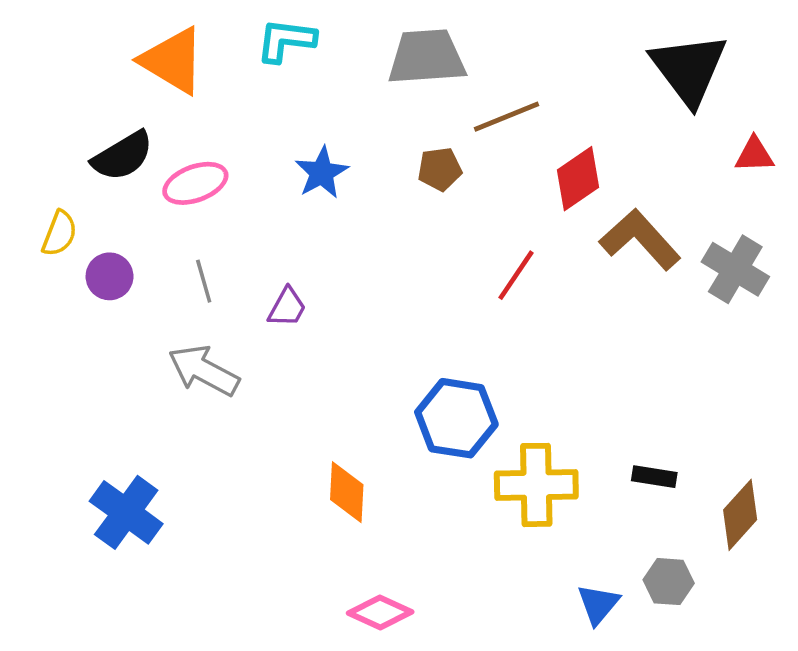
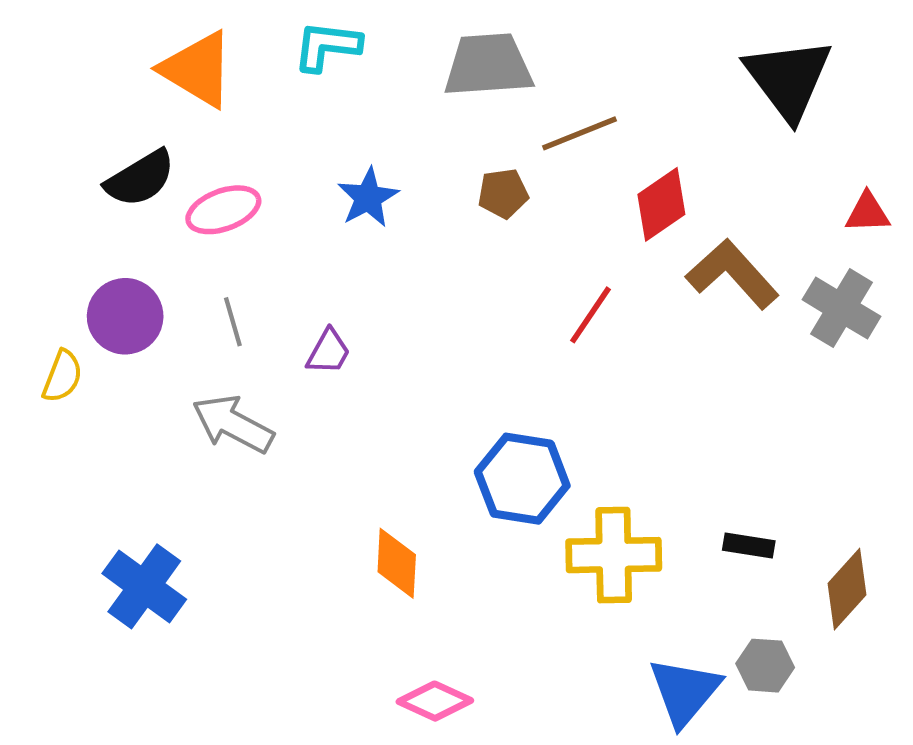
red triangle: (754, 155) -> (867, 213), moved
yellow semicircle: (59, 233) -> (62, 376), moved
purple circle: (110, 276) -> (125, 316), size x1.4
blue triangle: (598, 604) -> (685, 692), size x1.5

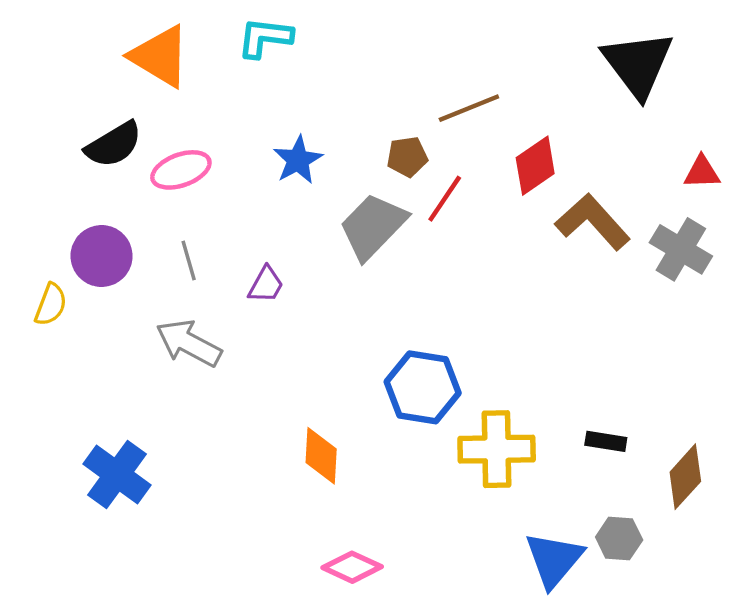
gray trapezoid: (488, 65) -> (373, 226), moved, turned -42
red line: (590, 315) -> (445, 199), moved

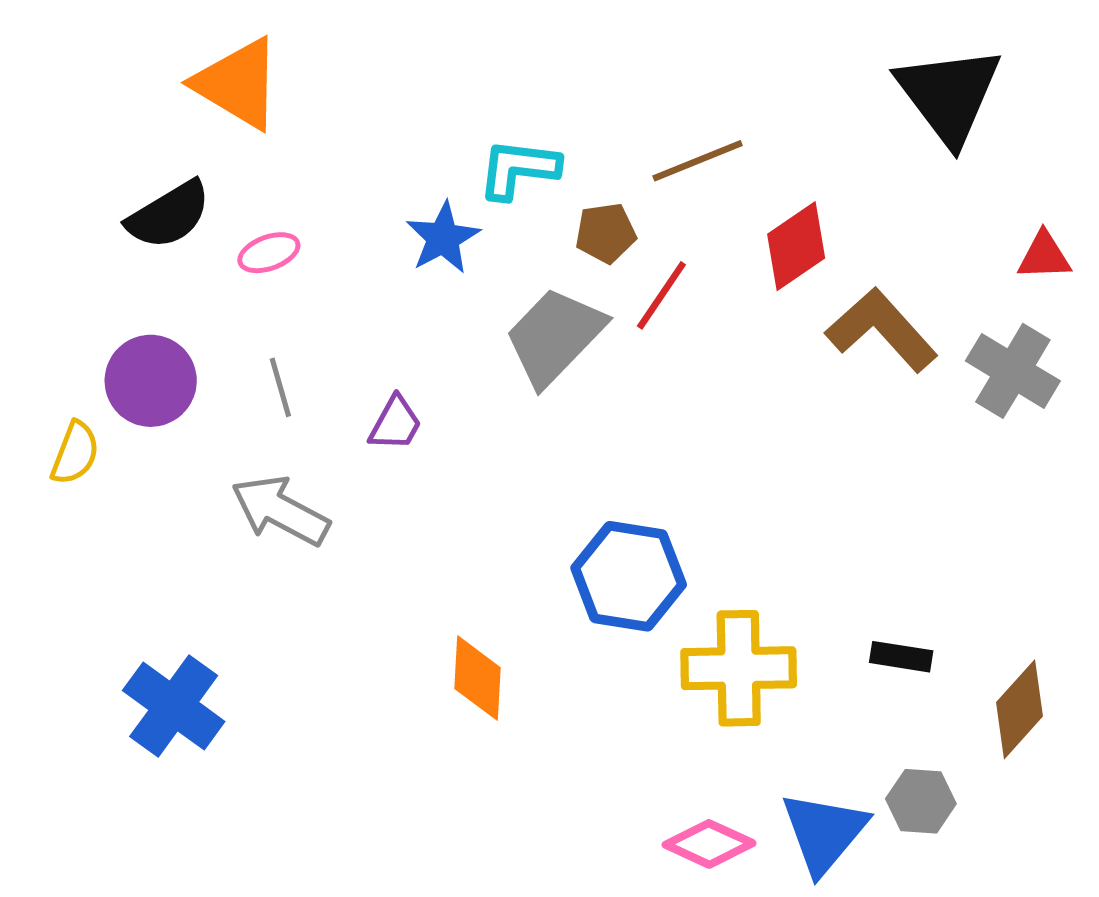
cyan L-shape: (265, 38) -> (519, 169), moved
pink ellipse: (181, 170) -> (269, 253), size x0.7
pink diamond: (352, 567) -> (709, 844), moved

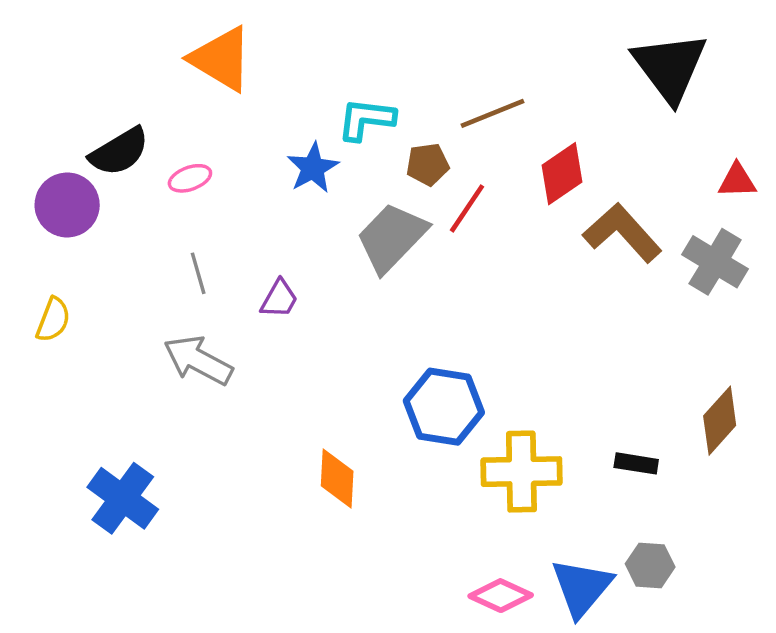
orange triangle: (238, 84) -> (221, 59), moved
purple circle: (151, 381) -> (67, 205), moved
brown diamond: (1019, 709) -> (720, 421), moved

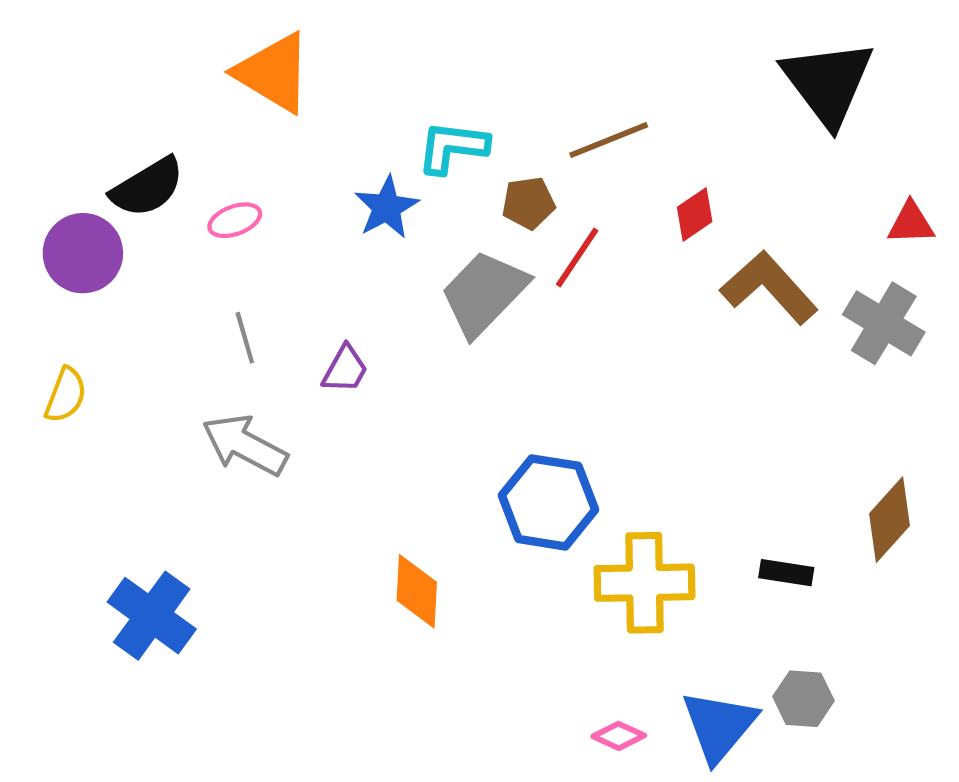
red diamond: (562, 174) -> (695, 214), size x0.7
pink diamond: (501, 596) -> (619, 736), size x0.7

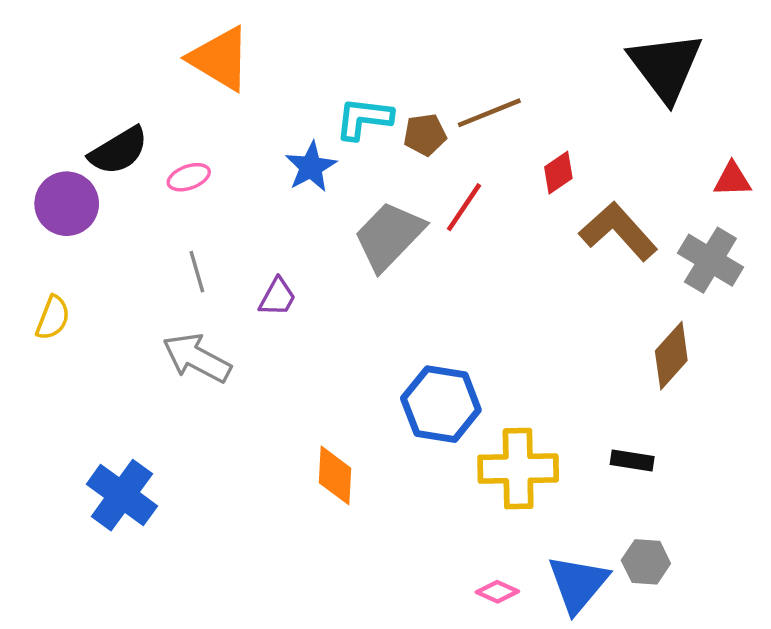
brown pentagon: (528, 203) -> (425, 135), moved
brown diamond: (889, 520) -> (671, 356), moved

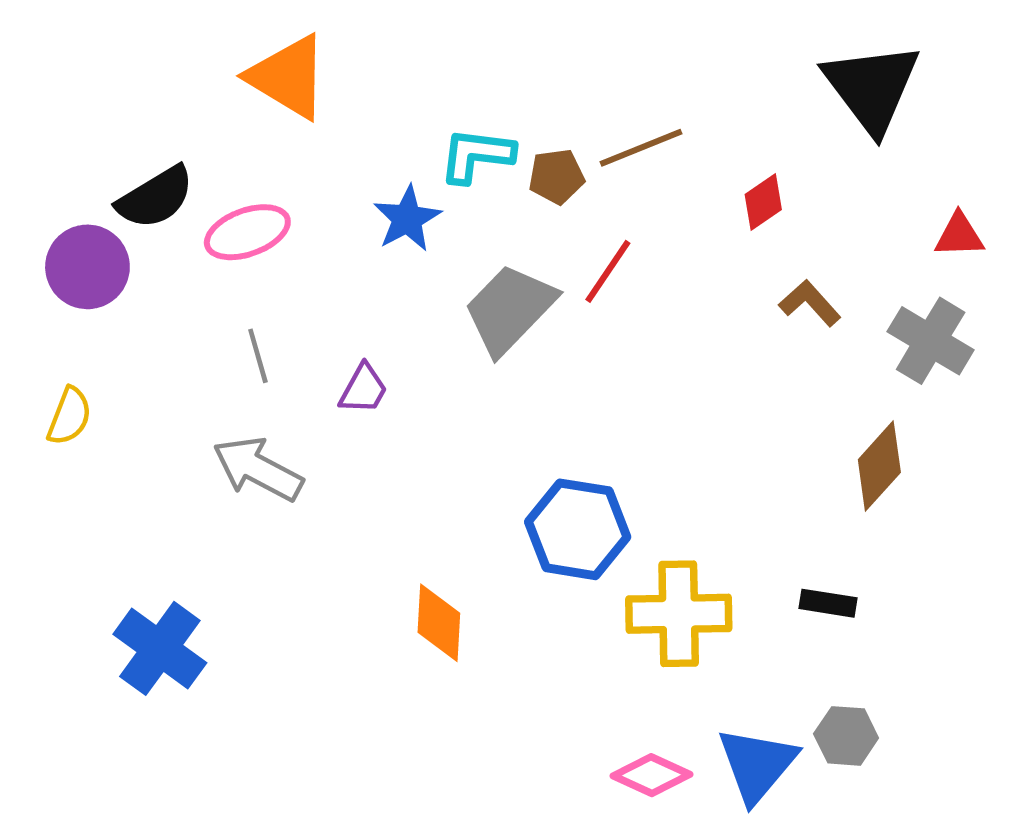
red diamond: (558, 173) -> (763, 202), moved
pink ellipse: (189, 177) -> (247, 232), size x1.5
brown L-shape: (618, 231) -> (810, 303), size x0.6
pink diamond: (497, 592) -> (652, 775), size x1.4

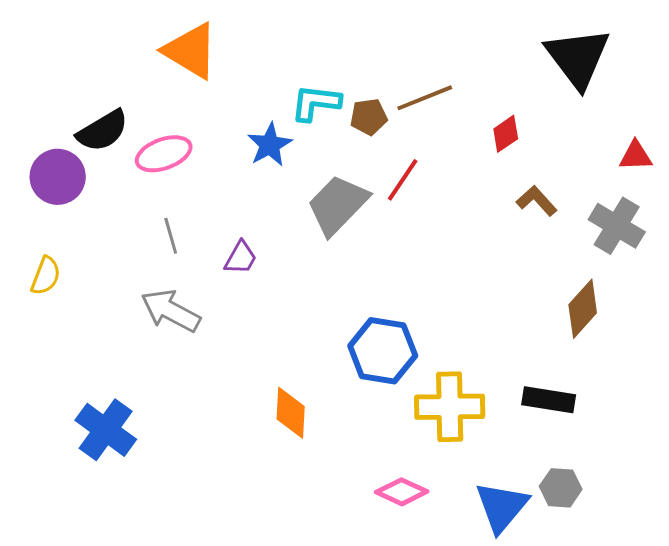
black rectangle: (828, 603) -> (549, 400), size x1.4
pink diamond: (652, 775) -> (402, 492), moved

